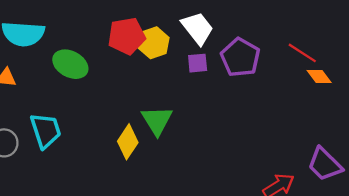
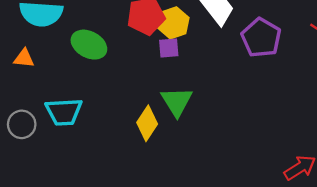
purple square: (198, 63) -> (169, 48), moved
cyan trapezoid: (46, 131) -> (64, 112), turned 105

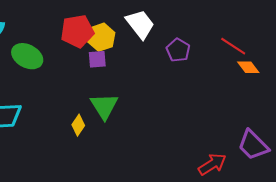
purple pentagon: (261, 38) -> (178, 50), size x0.7
yellow diamond: (147, 123) -> (78, 125), size x0.7

